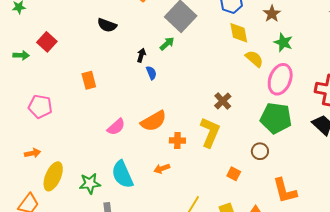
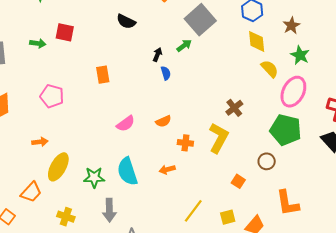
red square: (47, 42) -> (65, 32), turned -36
orange semicircle: (154, 121) -> (163, 121), size x0.6

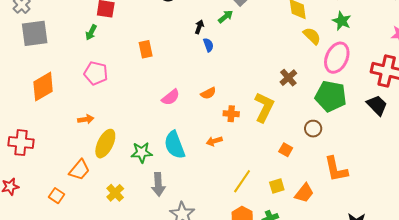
green arrow: (38, 43) -> (91, 32), moved, turned 112
brown cross: (234, 108) -> (288, 78), moved
yellow cross: (66, 217) -> (115, 193), turned 30

